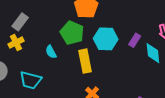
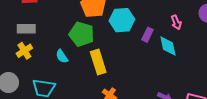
gray rectangle: (20, 22) -> (26, 29), turned 60
cyan hexagon: (106, 39) -> (122, 20), moved

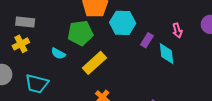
green pentagon: (82, 34) -> (80, 33), turned -30
cyan semicircle: (62, 56) -> (58, 53), turned -32
yellow rectangle: (98, 62) -> (94, 63), turned 60

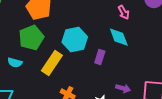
cyan hexagon: (123, 23) -> (75, 40), moved
purple rectangle: (147, 40) -> (100, 57), moved

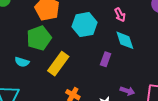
pink arrow: (124, 12) -> (120, 15), moved
cyan hexagon: (75, 40) -> (84, 25), moved

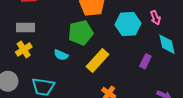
pink arrow: (120, 15) -> (155, 18), moved

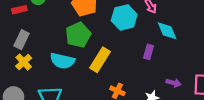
gray rectangle: (26, 28) -> (22, 40), turned -54
cyan semicircle: (61, 55) -> (62, 61), size x1.6

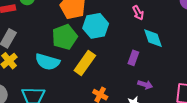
cyan hexagon: (124, 17) -> (96, 26), moved
purple arrow: (173, 83) -> (145, 85), moved

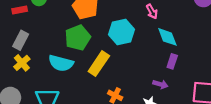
cyan hexagon: (96, 26) -> (122, 32), moved
purple rectangle: (133, 58) -> (172, 61), moved

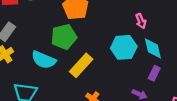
cyan hexagon: (122, 32) -> (124, 47), moved

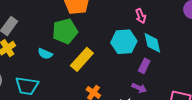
cyan semicircle: (44, 60) -> (45, 54), size x0.6
purple rectangle: (154, 73) -> (144, 66), moved

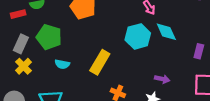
green pentagon: (65, 31) -> (49, 37), moved, turned -30
purple rectangle: (144, 66) -> (199, 51), moved

